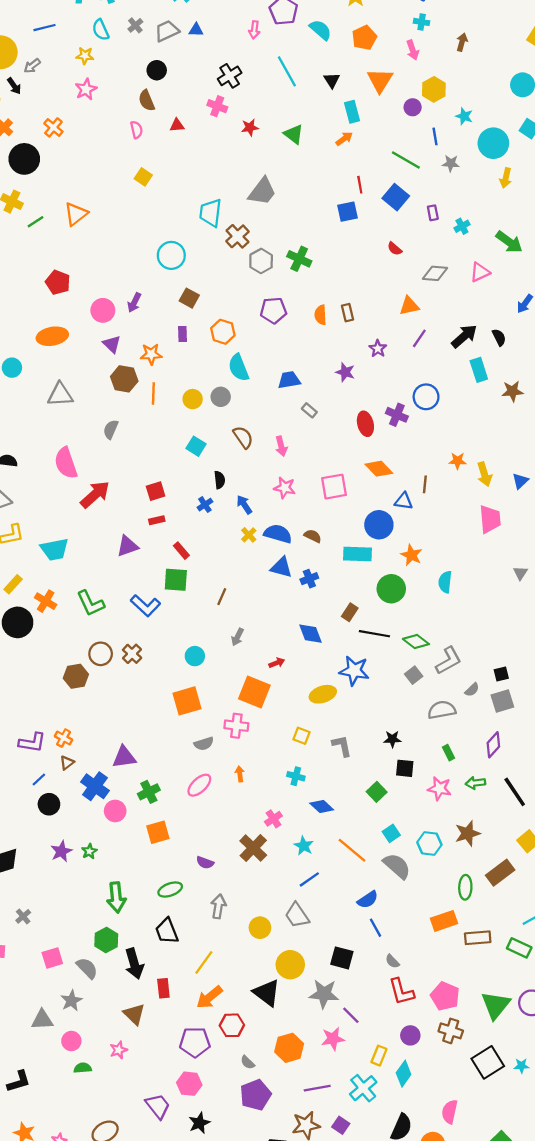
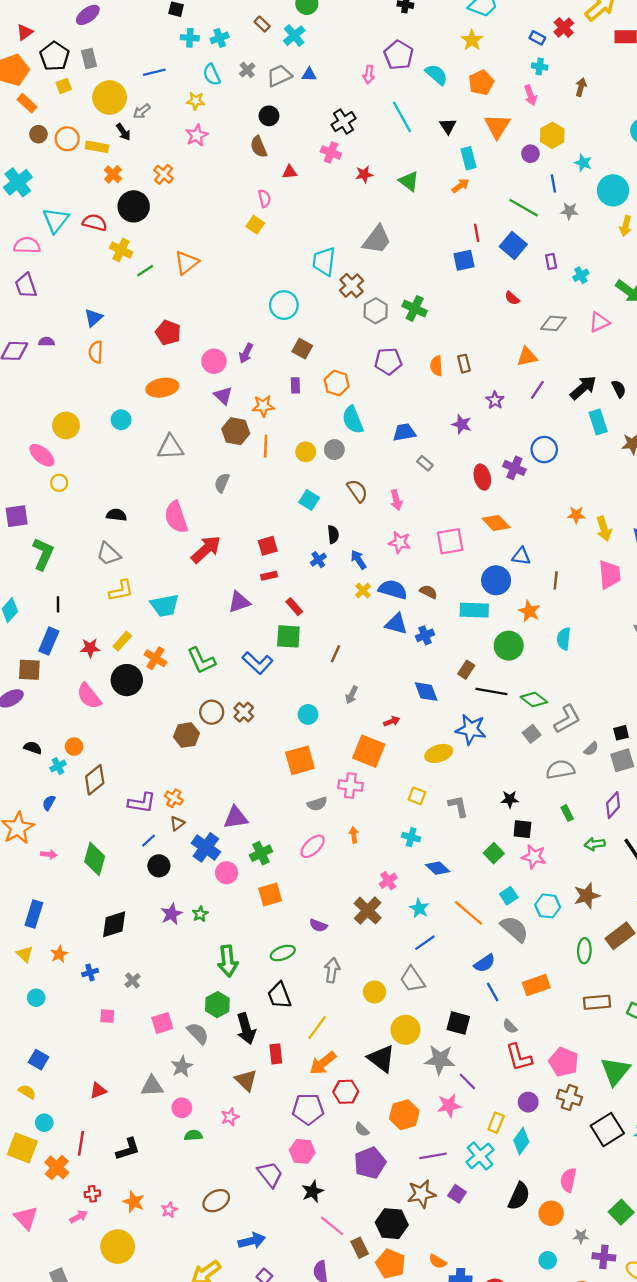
pink semicircle: (136, 130) -> (264, 198), moved
brown line: (425, 484) -> (556, 580), moved
pink star: (440, 789) -> (534, 857), moved
orange rectangle: (444, 921) -> (536, 985), moved

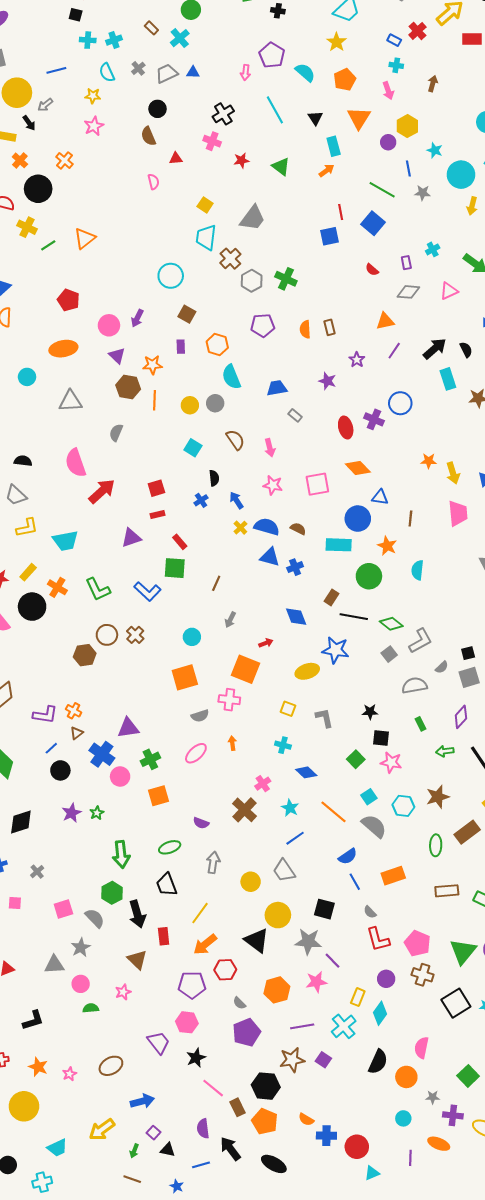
yellow square: (255, 225) -> (205, 205), moved
purple rectangle: (551, 261) -> (406, 263), moved

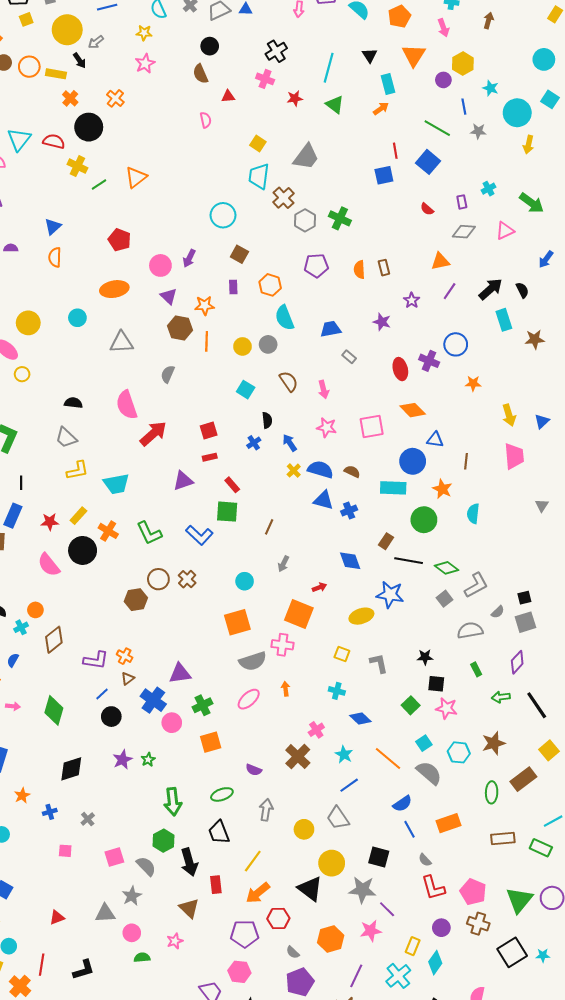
cyan line: (275, 110) -> (329, 68), moved, turned 44
orange star: (429, 461) -> (473, 383), moved
gray semicircle: (200, 716) -> (253, 661), size x1.5
purple line: (302, 1026) -> (356, 976), turned -55

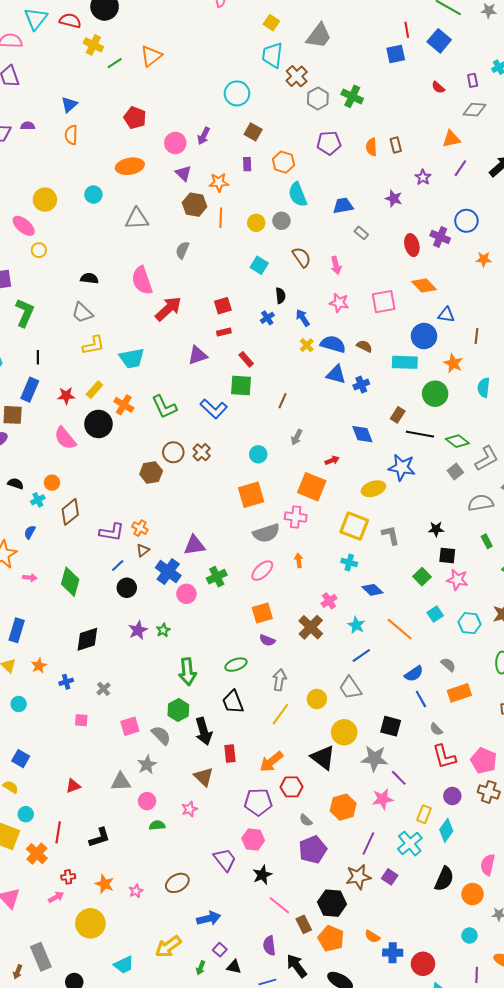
yellow square: (342, 654) -> (354, 526), size x1.8
orange square: (211, 742) -> (262, 613), moved
gray semicircle: (429, 773) -> (448, 665), moved, size x0.6
yellow line: (253, 861) -> (280, 714), moved

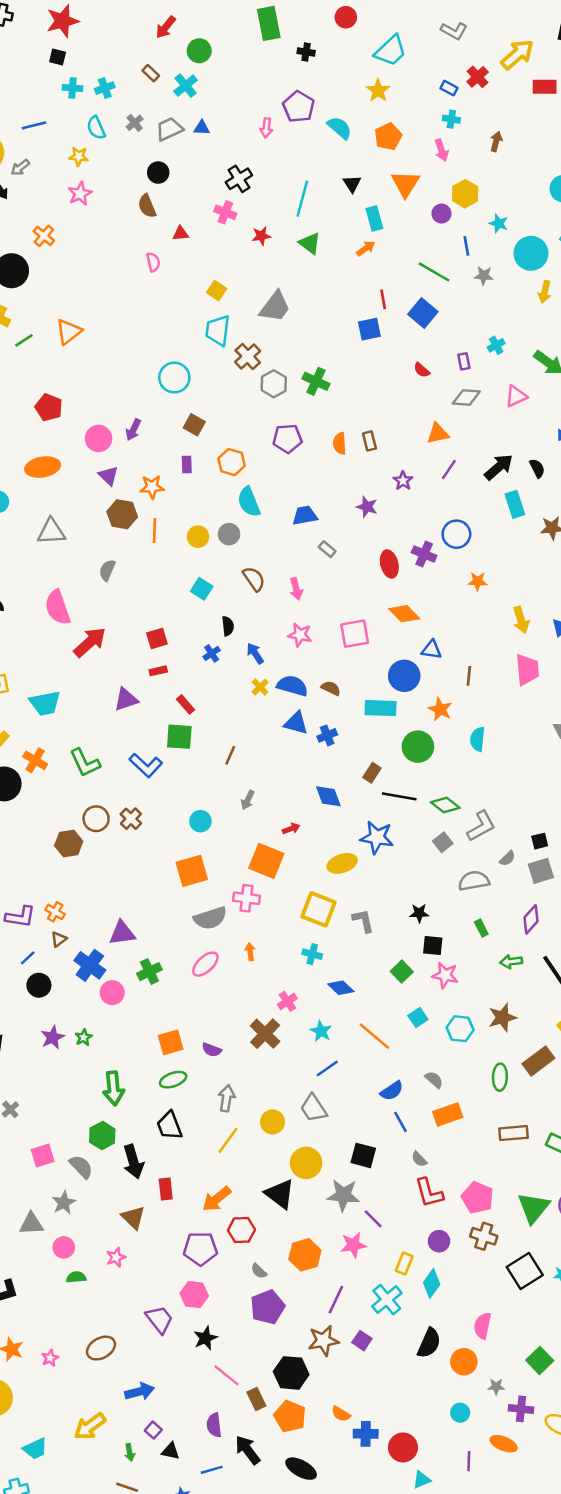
orange square: (262, 613) -> (171, 1042), moved
green arrow: (201, 968) -> (130, 1452), turned -32

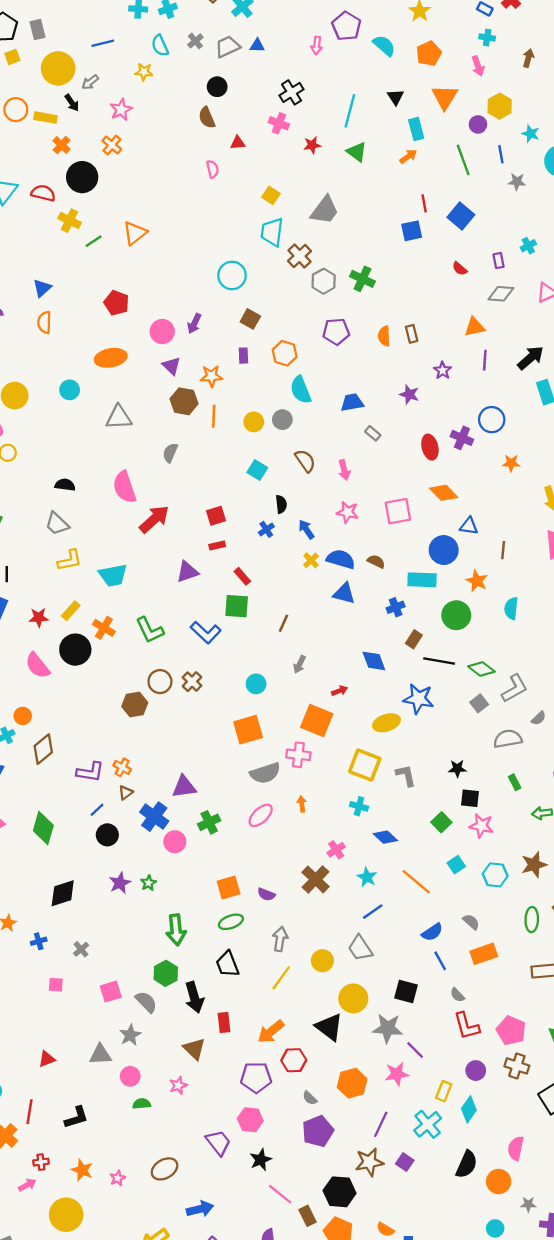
pink star: (80, 194) -> (121, 110), moved
green line: (434, 272) -> (463, 160), moved, turned 40
purple line: (449, 470) -> (485, 360), turned -30
blue cross: (327, 735) -> (396, 607), moved

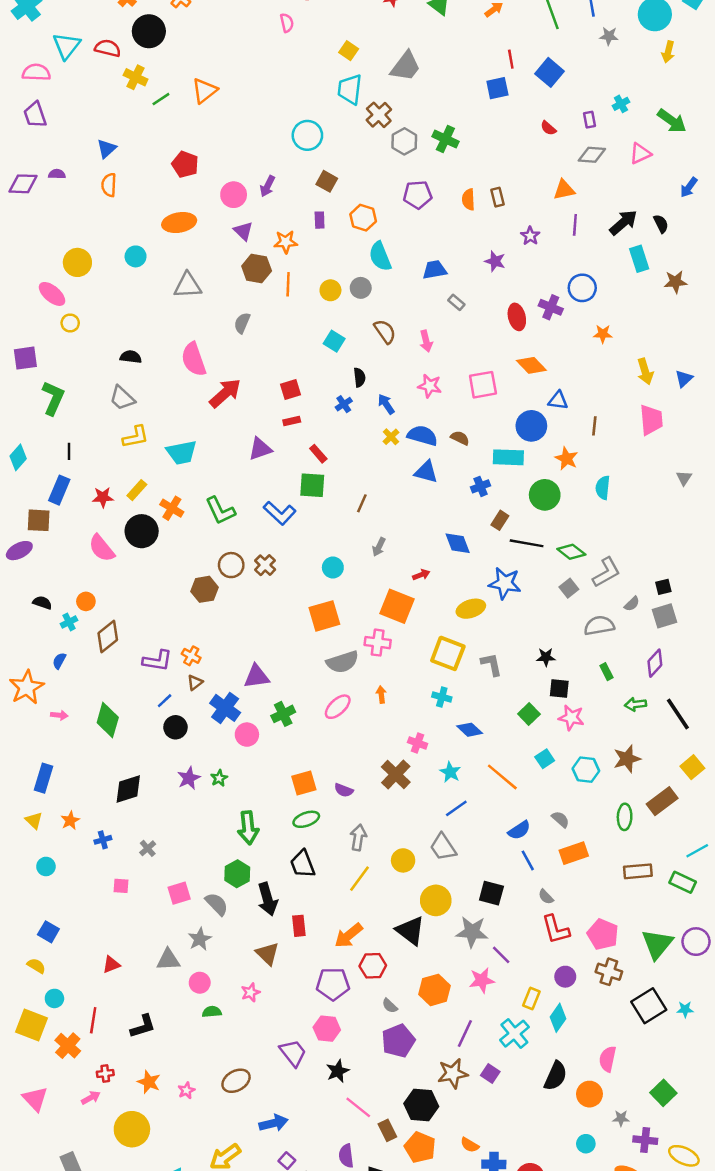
pink cross: (336, 850) -> (418, 743), turned -36

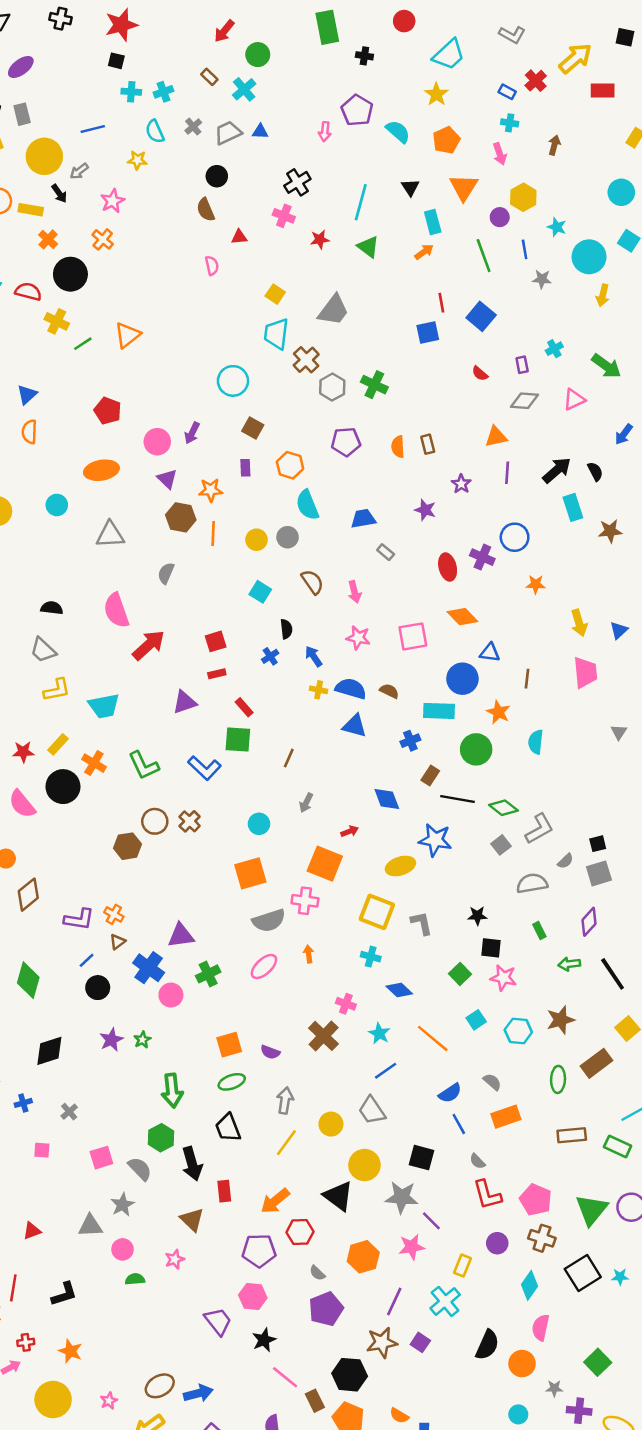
yellow cross: (391, 437) -> (319, 690), turned -35
cyan diamond: (558, 1018) -> (529, 1285), moved
brown ellipse: (236, 1081) -> (160, 1386), moved
pink star: (186, 1090) -> (109, 1401), moved

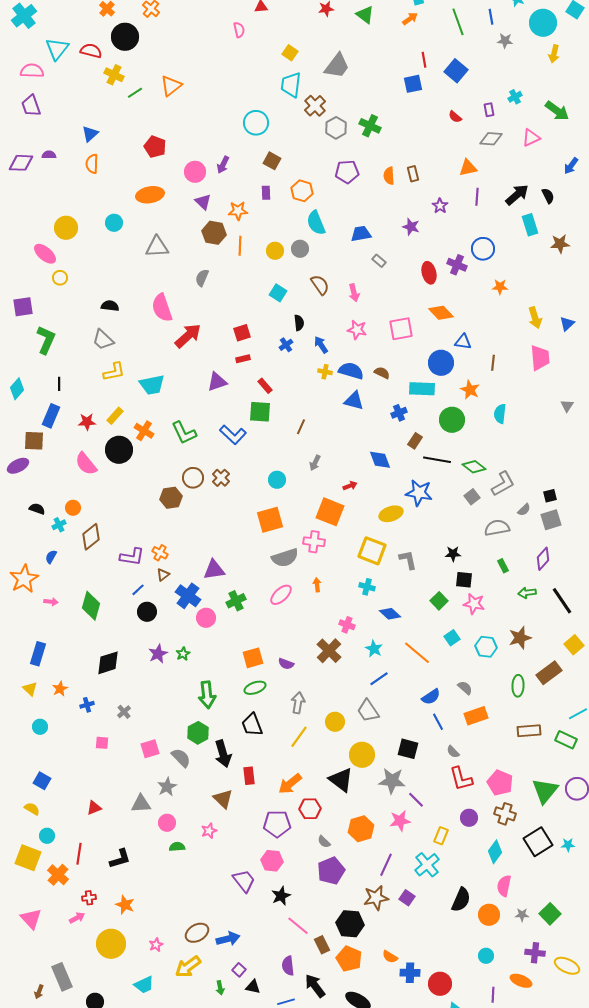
gray star: (554, 1388) -> (522, 915), moved

